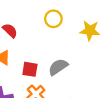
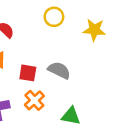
gray semicircle: (58, 67) -> (59, 70), turned 60

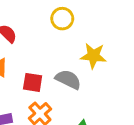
yellow star: (94, 30) -> (93, 56), moved

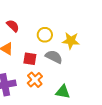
yellow circle: (62, 19) -> (45, 35), moved

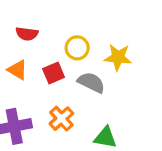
red semicircle: (13, 26) -> (27, 34), turned 144
red square: (30, 59) -> (54, 73), moved, turned -32

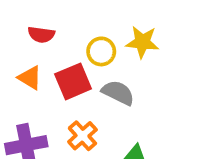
yellow star: (118, 57) -> (142, 42), moved
red square: (54, 73) -> (73, 81), size x1.4

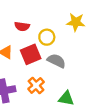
red semicircle: (41, 35) -> (22, 26), moved
yellow star: (142, 42) -> (76, 22), moved

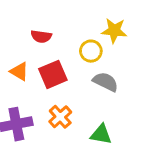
yellow circle: (47, 37) -> (91, 51), moved
gray semicircle: (56, 61) -> (105, 82), moved

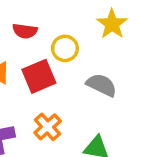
yellow star: (114, 31) -> (112, 24), turned 30
yellow circle: (91, 51) -> (65, 48), moved

